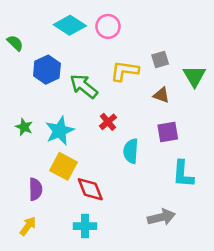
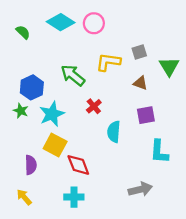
green semicircle: (15, 43) -> (23, 32), moved
blue hexagon: (47, 70) -> (32, 87), moved
yellow arrow: (28, 226) -> (24, 197), turned -77

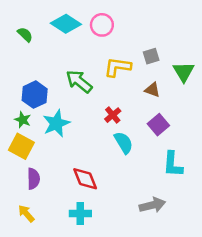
red cross: (94, 106) -> (113, 115), moved
purple square: (146, 115) -> (158, 125), turned -30
cyan semicircle: (114, 132) -> (124, 143), turned 145
yellow square: (55, 145) -> (21, 146), moved

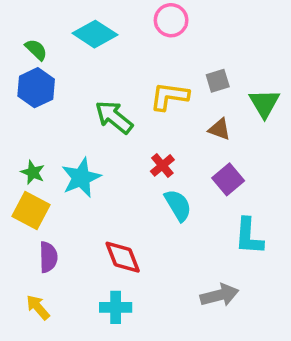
pink circle: (102, 25) -> (171, 20), moved
blue hexagon: (35, 95) -> (36, 88), moved

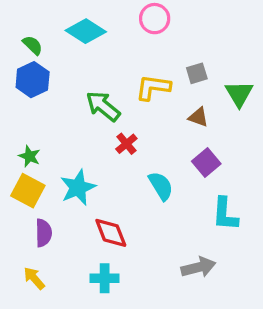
red cross: (162, 165) -> (126, 144), moved
cyan star: (81, 178) -> (78, 188), moved

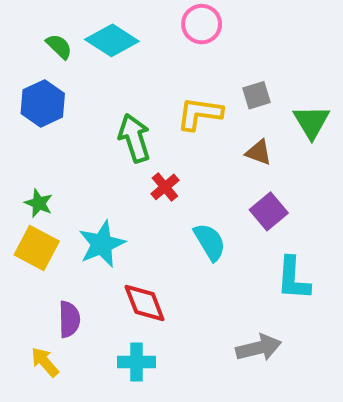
green semicircle: (33, 45) -> (59, 46), moved
green arrow: (103, 106) -> (134, 138), turned 33
purple semicircle: (44, 233) -> (69, 319), moved

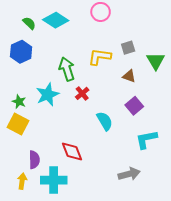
cyan star: (102, 244) -> (48, 94), moved
cyan L-shape: (293, 279) -> (146, 139), turned 75
yellow arrow: (45, 362) -> (22, 181), turned 49
cyan cross: (136, 362) -> (54, 180), moved, size x1.4

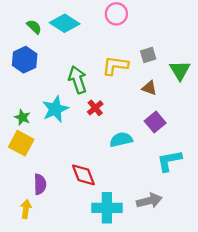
cyan semicircle: (105, 121) -> (121, 140), turned -72
cyan cross: (54, 180) -> (107, 208), moved

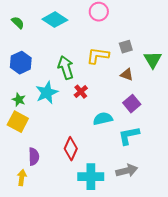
green semicircle: (34, 27) -> (18, 23), moved
blue hexagon: (25, 60) -> (21, 63), moved
cyan L-shape: (169, 161) -> (129, 136), moved
red diamond: (83, 175) -> (71, 149), turned 45

